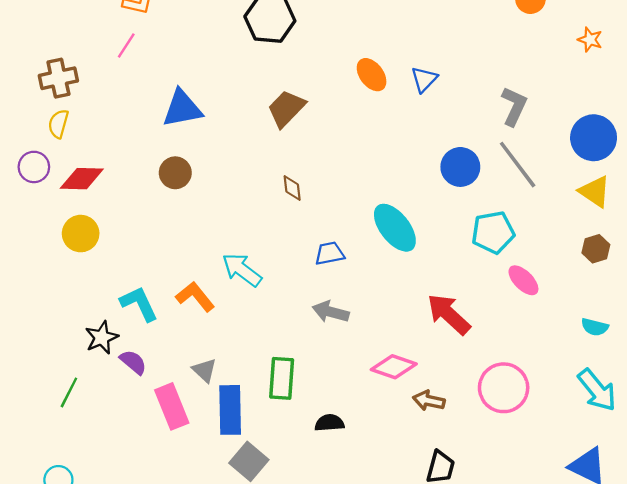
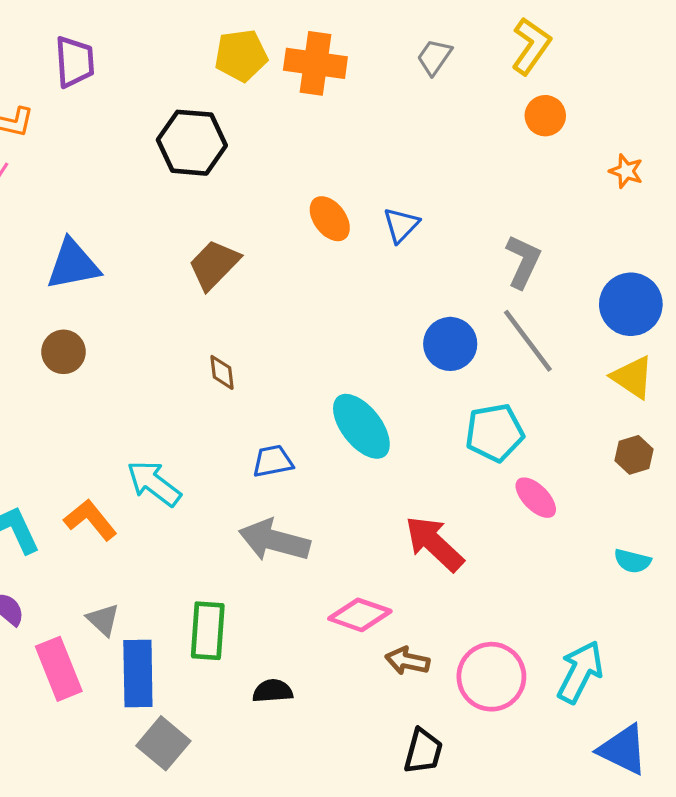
gray arrow: (331, 312) -> (274, 540), size x1.4
pink circle: (504, 388) -> (491, 677), moved
cyan arrow: (597, 390) -> (580, 672), moved, turned -114

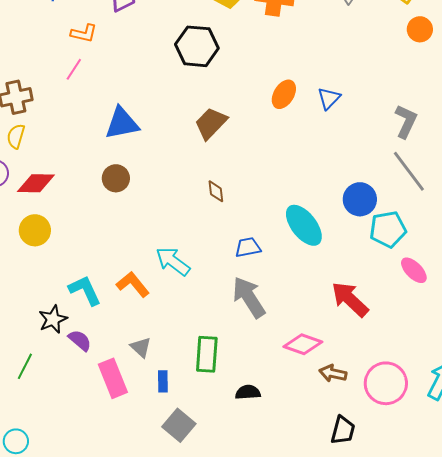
orange ellipse: (330, 219) -> (284, 94), turned 68
blue circle: (450, 344) -> (360, 199), moved
gray arrow: (274, 540) -> (249, 297), turned 42
blue rectangle: (138, 674) -> (163, 381), size x0.5

